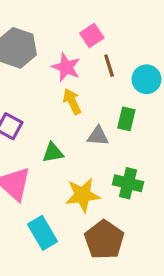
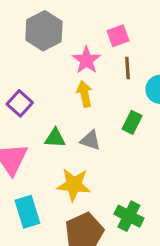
gray triangle: (98, 136) -> (90, 140), moved
green cross: (128, 183) -> (129, 216), moved

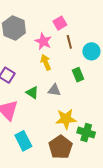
green rectangle: (132, 122) -> (78, 75), turned -40
green triangle: (55, 138) -> (32, 93), turned 40
yellow star: (74, 185) -> (66, 119), moved

